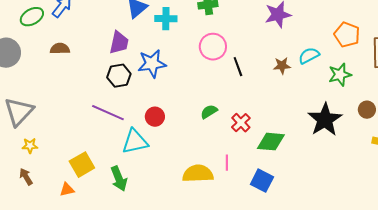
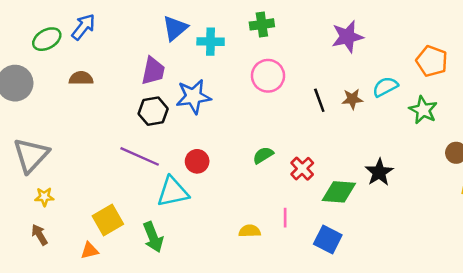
black line: (238, 67) -> (319, 100), moved
green star: (340, 75) -> (423, 110), turned -30
black star: (325, 120) -> (379, 172), moved, size x0.7
yellow semicircle: (198, 174) -> (250, 231), size x0.6

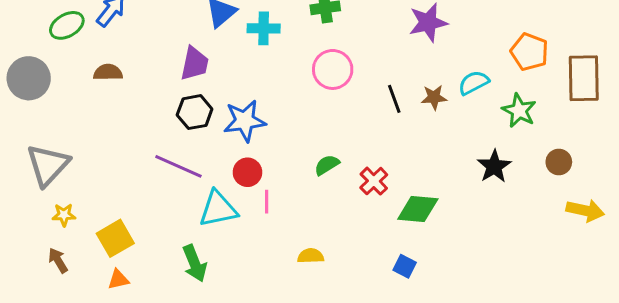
blue star: (193, 97) -> (245, 121), moved
black star: (379, 172) -> (494, 166), moved
pink line: (285, 218) -> (267, 202), moved
yellow square: (108, 220) -> (115, 238), moved
blue square: (328, 240) -> (405, 266), size x0.7

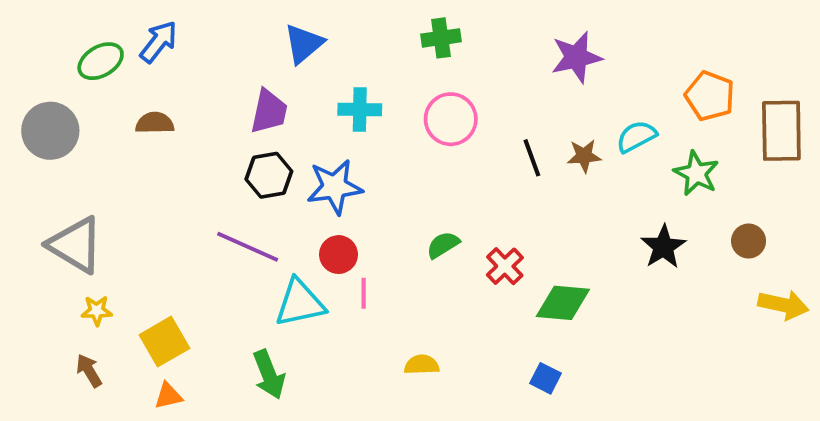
cyan cross: (264, 28) -> (360, 109), moved
gray triangle: (48, 165) -> (75, 245), turned -42

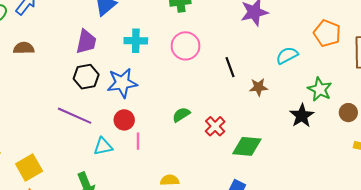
brown star: (584, 156) -> (258, 87), moved
green star: (696, 173) -> (320, 89), moved
cyan triangle: (300, 303) -> (103, 146), size x0.7

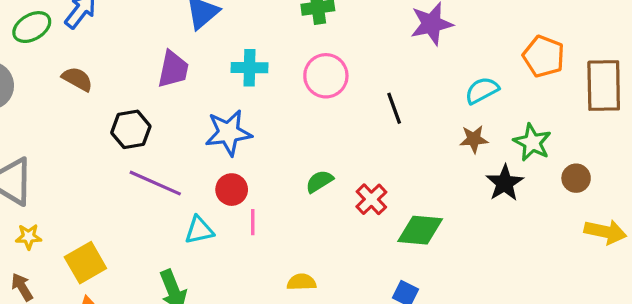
brown semicircle: (24, 48) -> (77, 79), turned 30
black hexagon: (86, 77) -> (131, 129), moved
brown star: (258, 87) -> (474, 139), moved

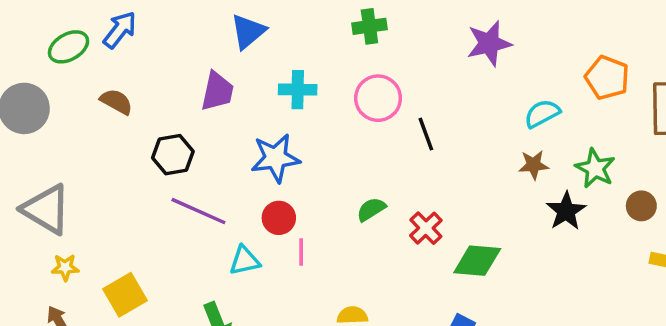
black line: (394, 108) -> (426, 134), moved

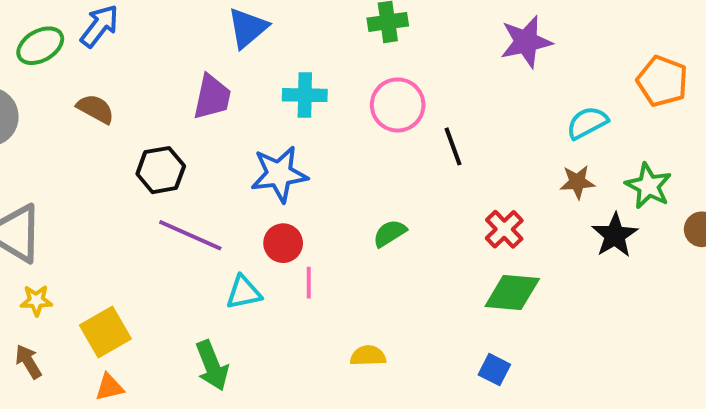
red cross: (426, 228) -> (504, 229), moved

